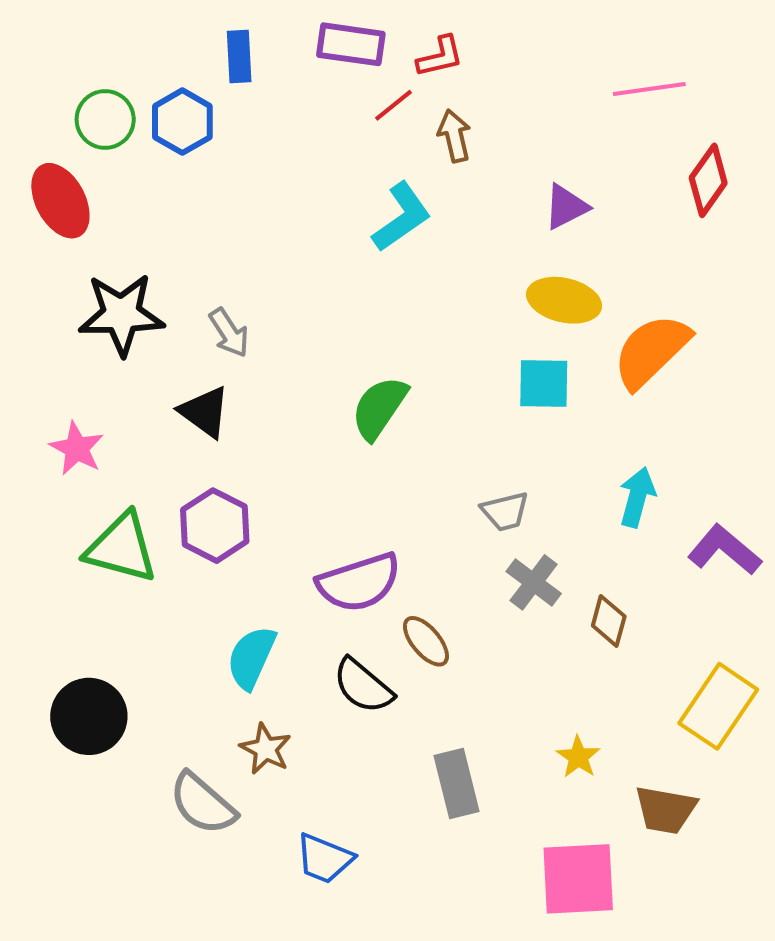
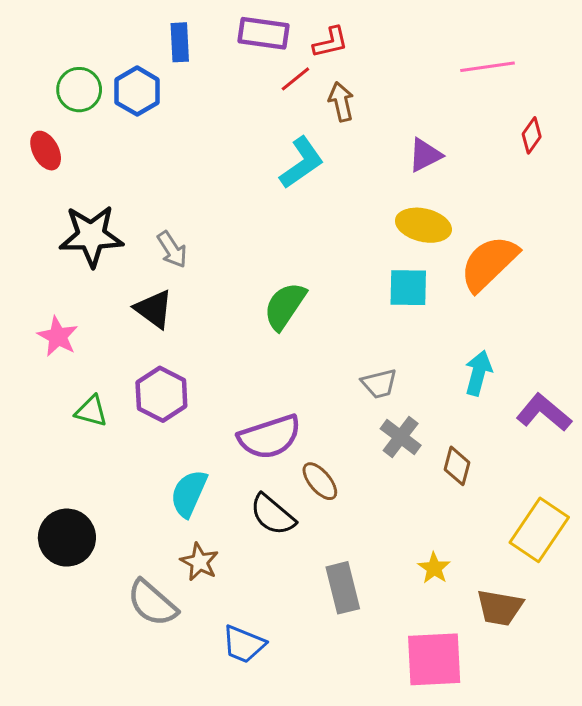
red diamond: (708, 180) -> (532, 135), size x0.7
red ellipse: (60, 201) -> (46, 151), size x0.7
green triangle: (121, 548) -> (91, 411), size x0.6

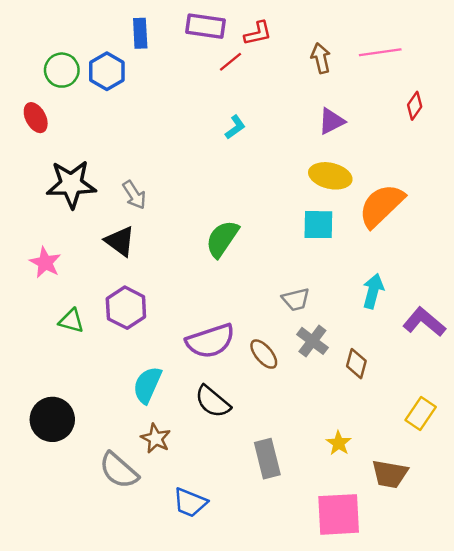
brown arrow: (341, 102) -> (321, 58), moved
cyan L-shape: (302, 163) -> (235, 127), size x0.6
brown ellipse: (320, 481) -> (264, 354), moved
yellow rectangle: (539, 530) -> (421, 413), size x0.7

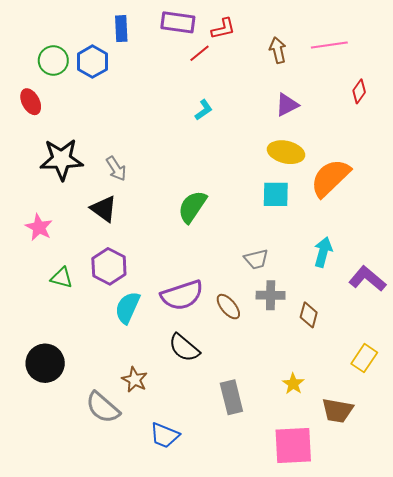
gray cross: (312, 341) -> (271, 295), turned -36
cyan semicircle: (147, 385) -> (127, 308), moved

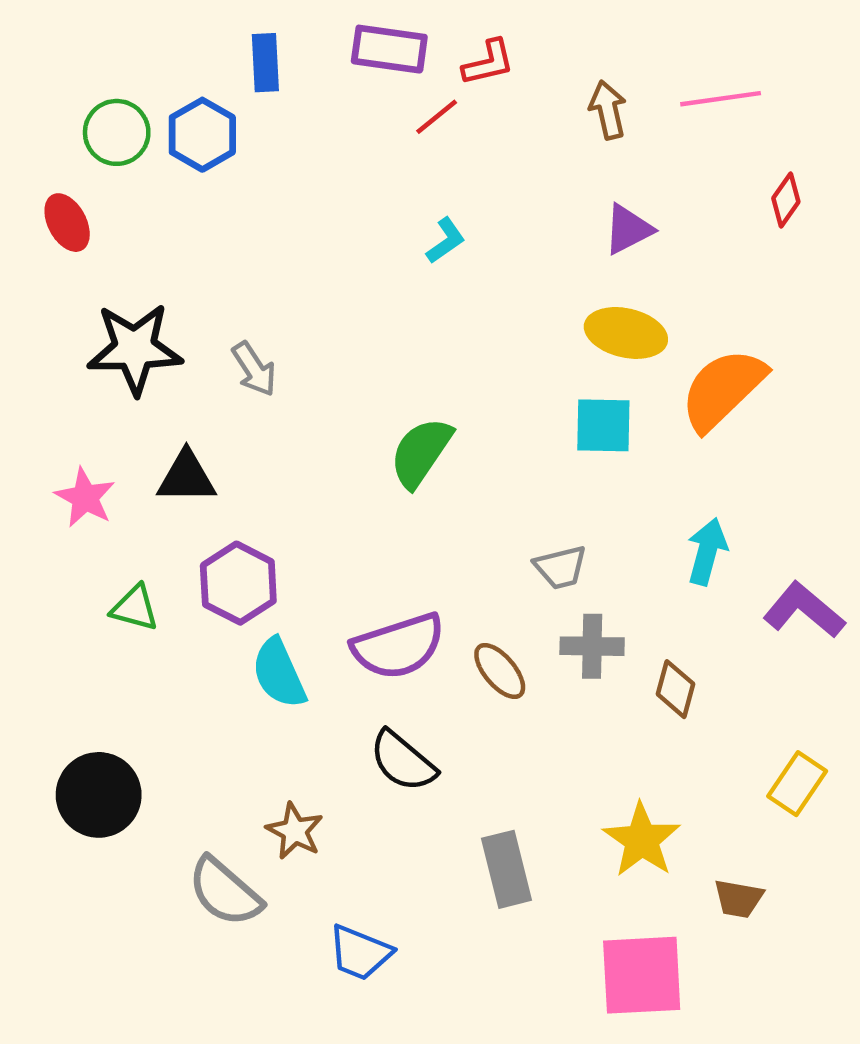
black triangle: (104, 209) -> (186, 477), moved, turned -36
cyan semicircle: (127, 308) -> (279, 673), turned -48
yellow star: (293, 384) -> (642, 840), size x1.6
brown trapezoid: (337, 411) -> (739, 899), size x0.7

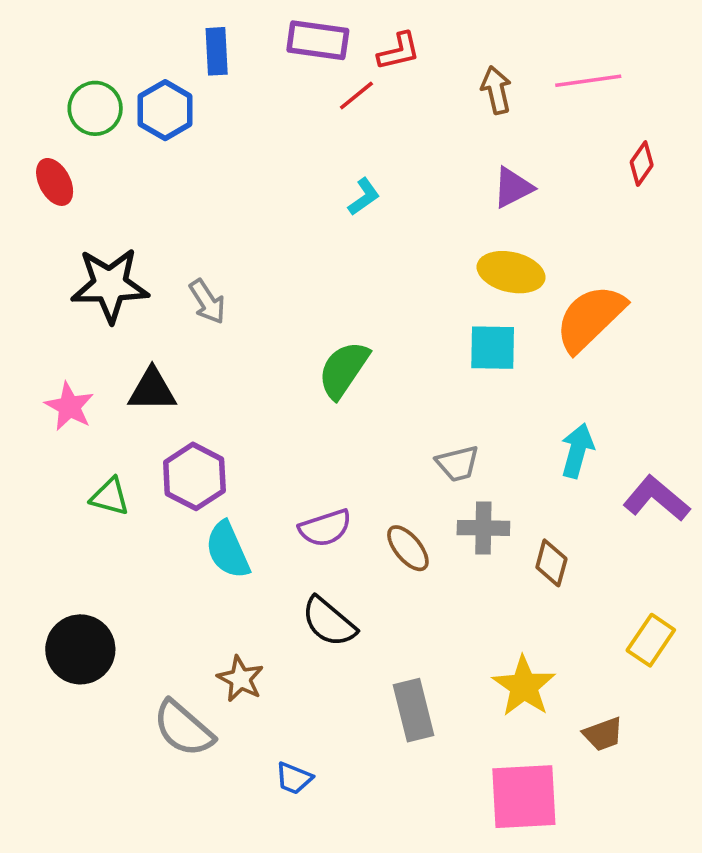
purple semicircle: (398, 646) -> (325, 528), size x0.7
brown trapezoid: (739, 899) -> (603, 734), turned -30
blue trapezoid: (360, 953) -> (294, 778), size x0.7

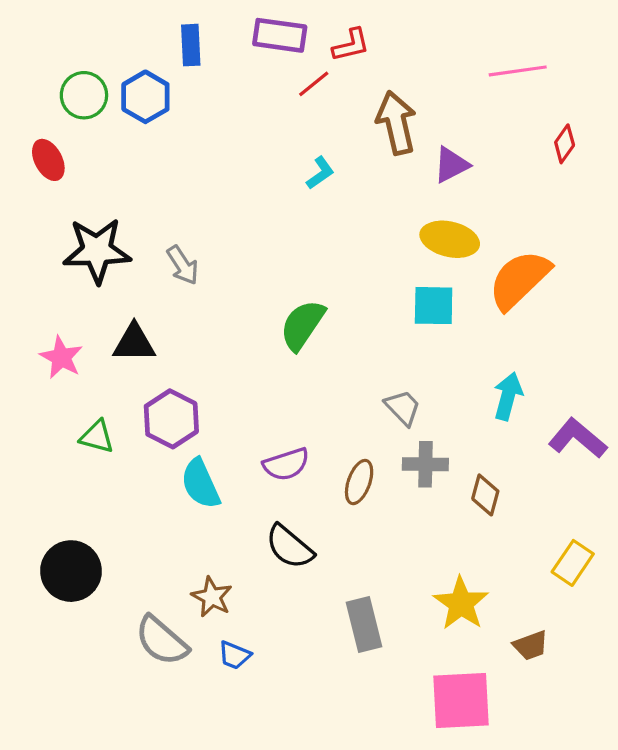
brown arrow: (496, 90) -> (396, 123), moved, size x1.5
gray trapezoid: (458, 464) -> (403, 408), turned -120
brown ellipse: (408, 548) -> (359, 482), turned 60
blue trapezoid: (294, 778) -> (234, 655), moved

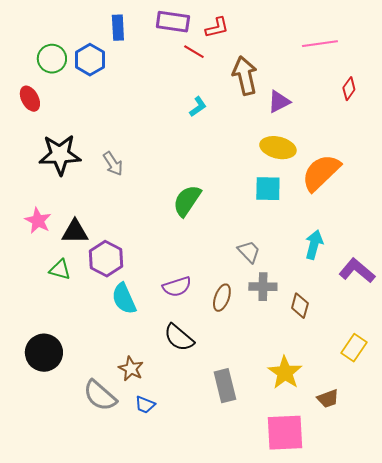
red line: (314, 84) -> (194, 52), turned 70
black triangle: (134, 343) -> (75, 232), moved

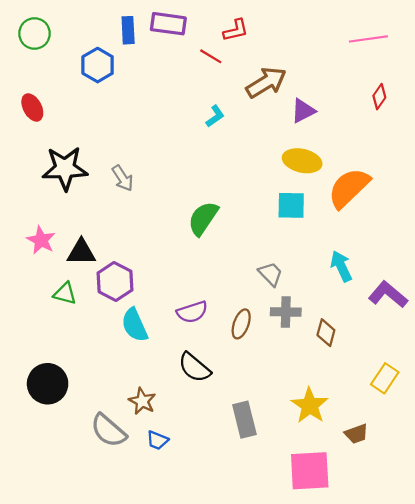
purple rectangle: (173, 22) -> (168, 24), moved
pink line: (320, 44) -> (368, 39), moved
green circle: (52, 59) -> (34, 34), moved
brown arrow: (245, 76) -> (266, 82), turned 72
cyan arrow: (314, 245) -> (341, 266), turned -40

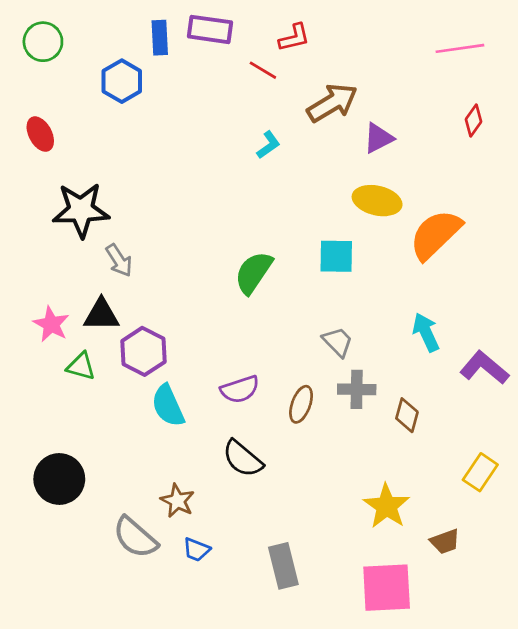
gray arrow: (123, 178) -> (119, 260), moved
cyan square: (291, 205) -> (336, 256), moved
pink star: (41, 240) -> (51, 324), moved
gray rectangle: (244, 420) -> (283, 566), moved

